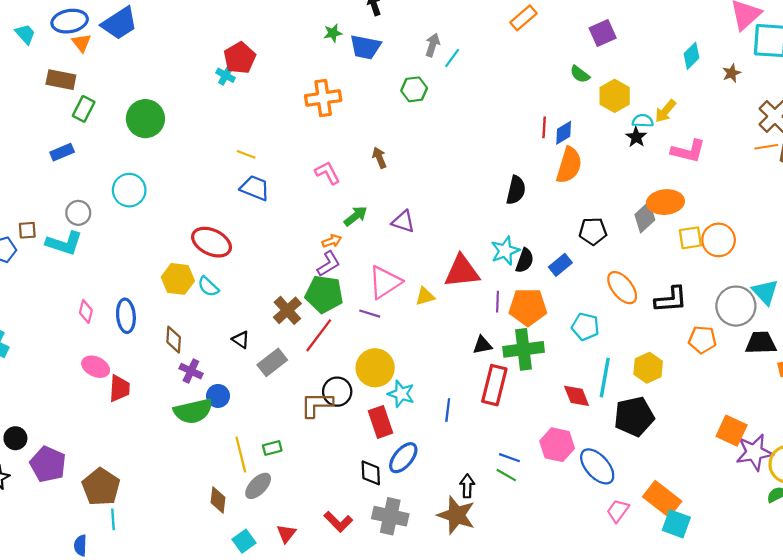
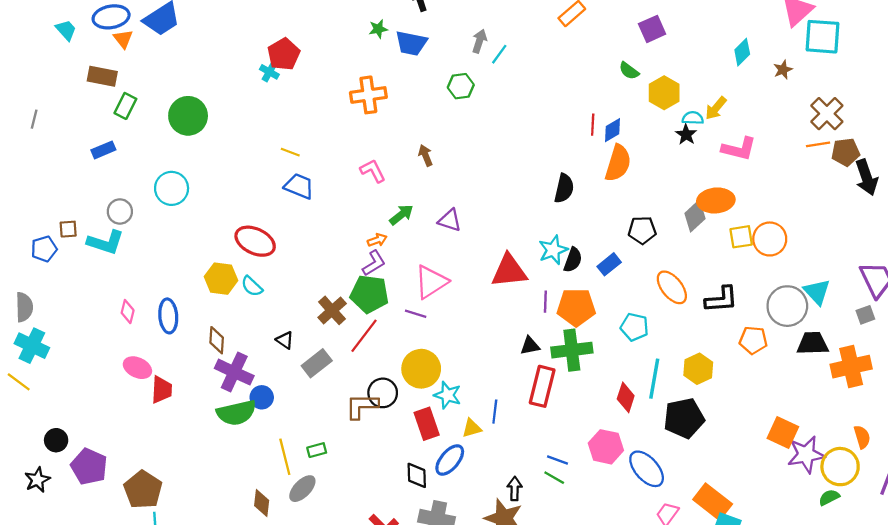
yellow triangle: (425, 296) -> (472, 428), moved
purple cross: (191, 371) -> (234, 372), size x1.6
red diamond: (577, 396) -> (626, 397), turned 40

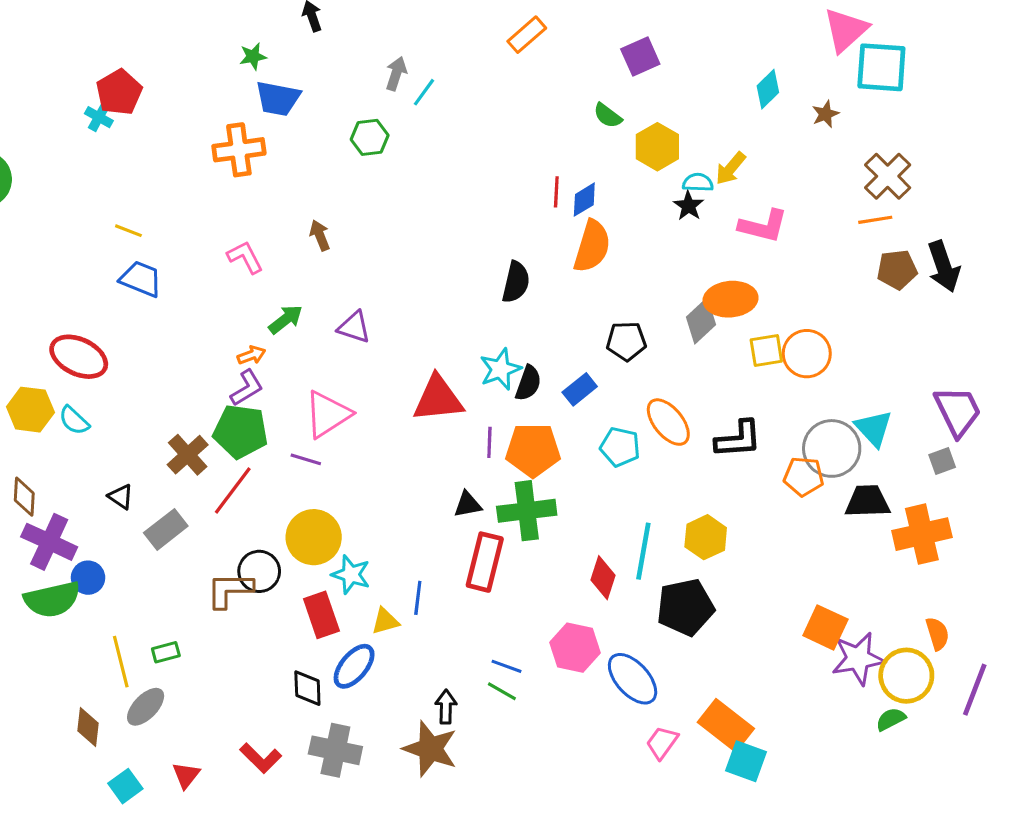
blue trapezoid: (411, 43) -> (278, 98), moved
brown pentagon: (846, 152) -> (897, 270), moved
cyan pentagon: (634, 327) -> (620, 447), moved
orange pentagon: (753, 340) -> (804, 476), moved

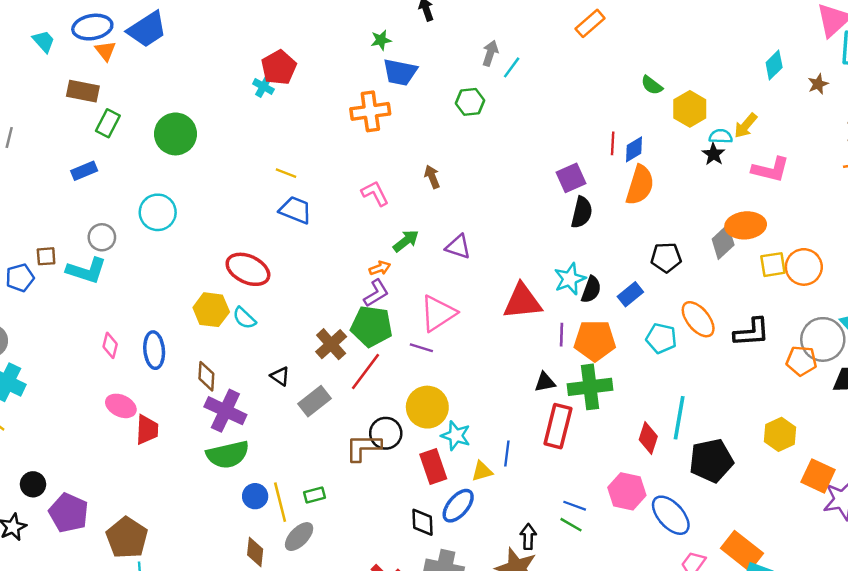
purple square: (640, 56) -> (571, 178), moved
yellow hexagon: (706, 537) -> (780, 434), moved
blue circle: (88, 578) -> (255, 496), moved

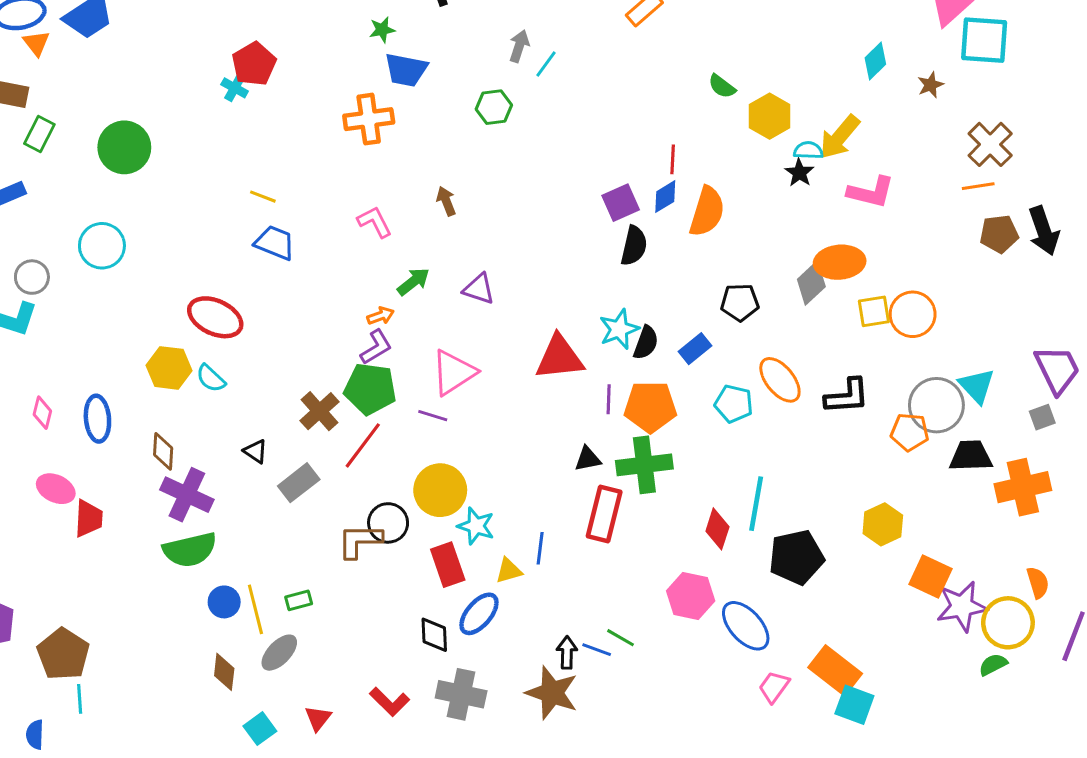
yellow arrow: (746, 126) -> (840, 137), size x1.4
blue diamond: (634, 149) -> (665, 197), moved
blue line: (575, 506) -> (597, 650), moved

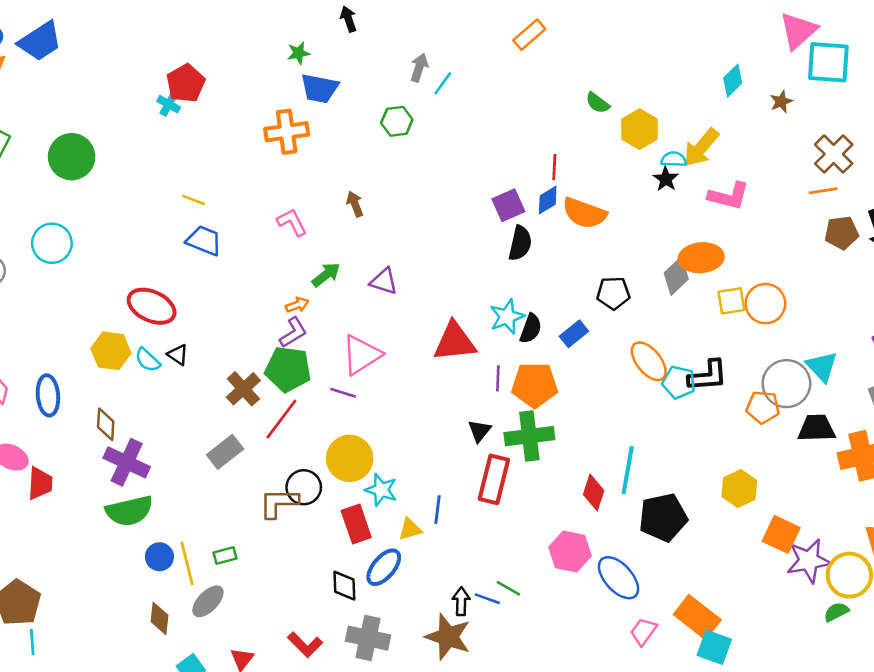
orange semicircle: (707, 211) -> (584, 213), turned 93
cyan pentagon: (734, 404) -> (679, 382), moved
black triangle: (255, 451) -> (178, 355), moved
black triangle: (588, 459) -> (479, 431), turned -40

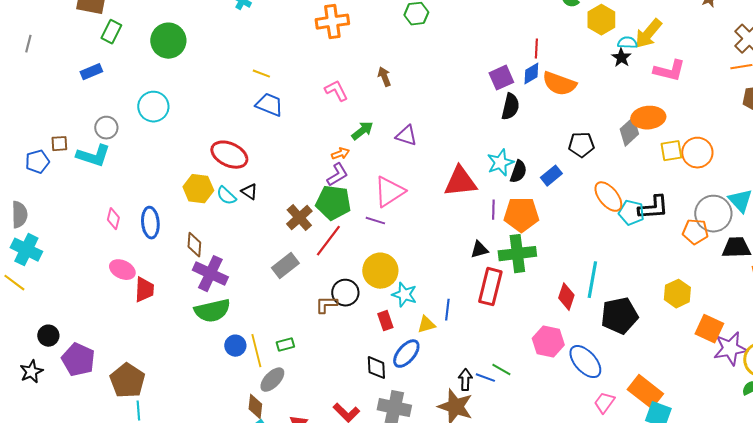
black triangle: (479, 431) -> (479, 250), turned 36
brown L-shape: (279, 503) -> (326, 305), size x0.7
red rectangle: (356, 524) -> (385, 321), size x0.7
brown diamond: (159, 618) -> (255, 407), moved

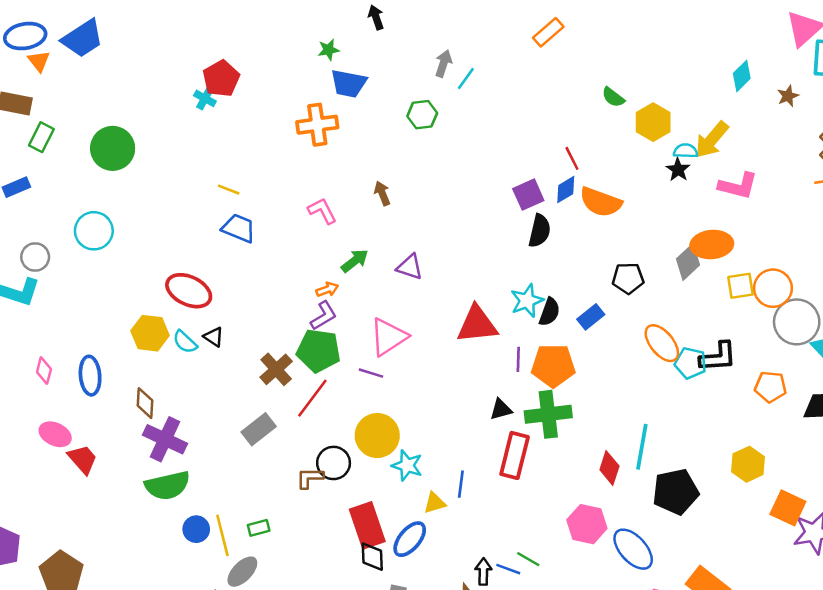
red line: (536, 49) -> (572, 158), turned -30
gray circle: (713, 214) -> (797, 322), moved
red trapezoid: (144, 290) -> (83, 459), turned -44
red rectangle: (385, 321) -> (367, 525), moved, size x1.8

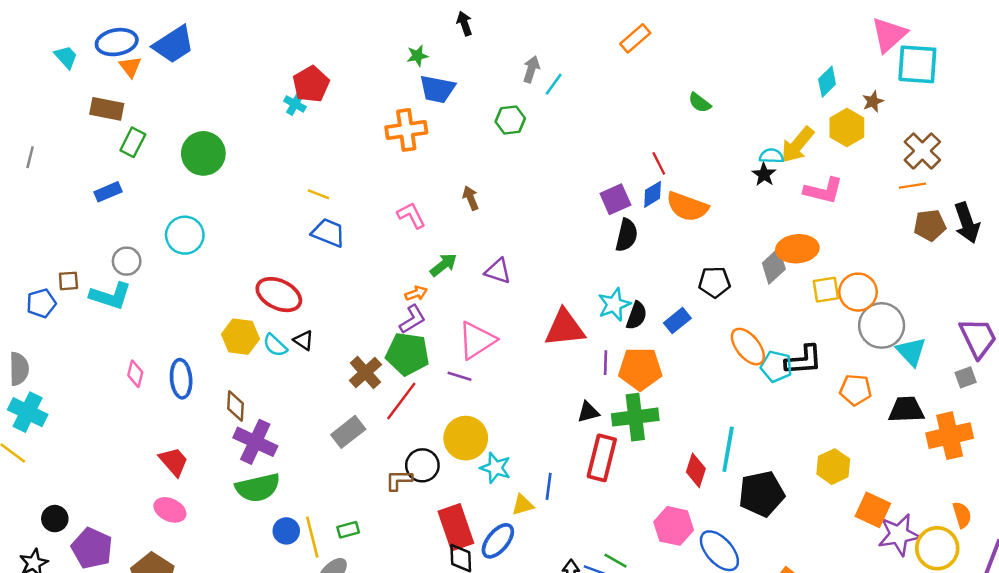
yellow hexagon: (653, 122) -> (847, 127), moved
pink ellipse: (55, 434) -> (170, 510), moved

